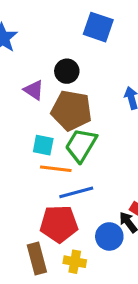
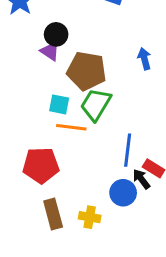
black circle: (67, 71) -> (56, 34), moved
blue line: (76, 192) -> (128, 150), moved, turned -68
red pentagon: (59, 224) -> (41, 165), moved

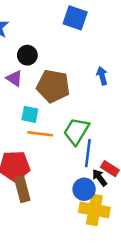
purple triangle: (50, 51) -> (14, 78), moved
green trapezoid: (96, 104) -> (76, 131), moved
brown rectangle: (53, 214) -> (22, 189), moved
yellow cross: (90, 217) -> (94, 210), moved, size x1.6

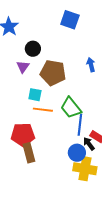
purple triangle: (14, 78) -> (23, 67), turned 32
green trapezoid: (76, 131) -> (71, 108), turned -70

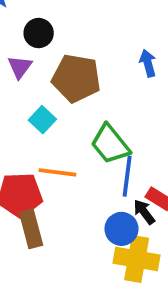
cyan square: (35, 95) -> (42, 120), turned 32
orange line: (43, 110) -> (57, 172), moved

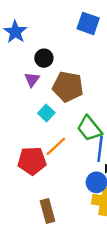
orange line: (57, 172) -> (56, 146), turned -50
brown rectangle: (31, 229) -> (48, 211), moved

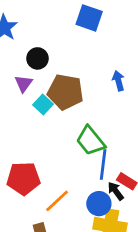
cyan square: (46, 113) -> (43, 104), moved
orange line: (56, 146) -> (57, 201), moved

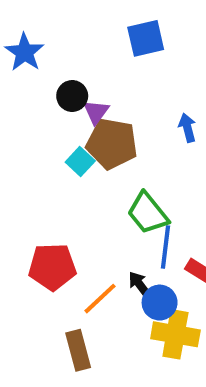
blue square: (89, 18) -> (146, 38), turned -32
purple triangle: (24, 84) -> (96, 112), moved
black arrow: (116, 191) -> (140, 285), moved

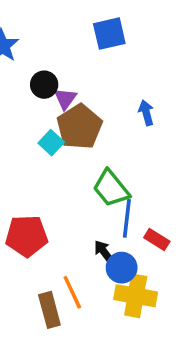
brown pentagon: (112, 144) -> (79, 127), turned 30
orange line: (100, 299) -> (72, 292), moved, turned -72

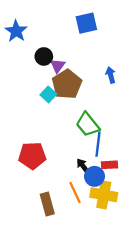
red rectangle: (157, 239) -> (110, 165), moved, turned -35
orange line: (72, 292) -> (75, 192), moved

